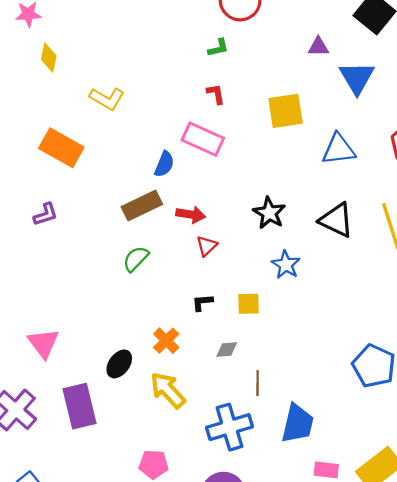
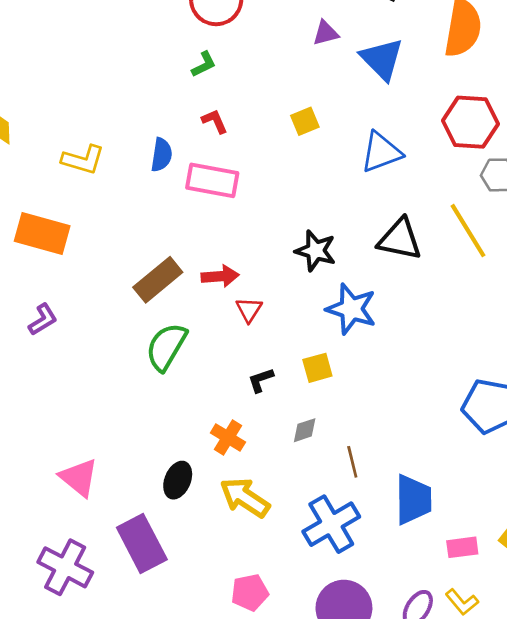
yellow square: (286, 111) -> (305, 121), size x0.6
blue semicircle: (164, 164) -> (162, 155), moved
green semicircle: (136, 259) -> (166, 347), size x1.4
blue star: (286, 265) -> (351, 309), size x1.4

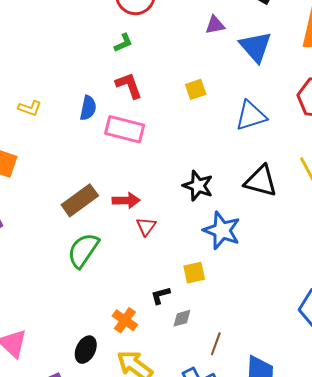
red L-shape: (215, 121) -> (129, 85), size x1.4
yellow L-shape: (83, 160) -> (30, 108), size x0.7
black L-shape: (261, 380) -> (160, 295), moved
brown line: (352, 462) -> (216, 344), turned 30

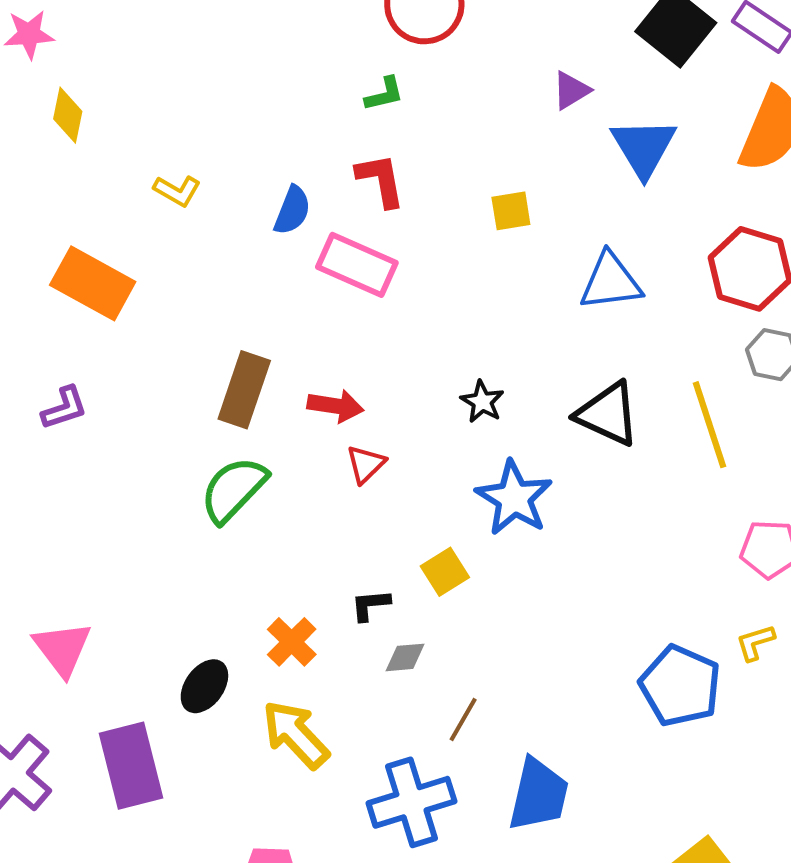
purple triangle: (215, 25) -> (571, 90), turned -30
black star: (198, 186) -> (482, 402), size x0.7
brown rectangle: (80, 200) -> (244, 390), turned -45
yellow square: (194, 273) -> (445, 572), turned -30

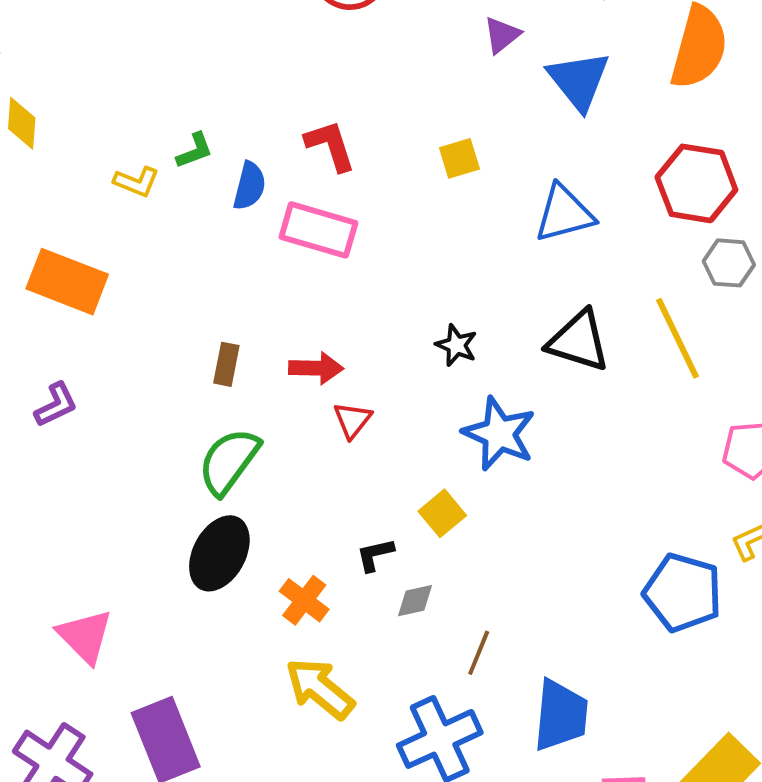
green L-shape: (384, 94) -> (195, 151), moved
brown rectangle: (244, 390) -> (226, 364), size x0.6
black ellipse: (204, 686) -> (219, 553), moved, size x1.4

